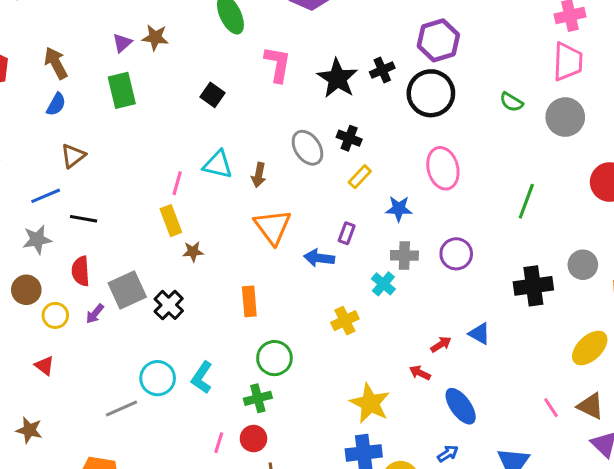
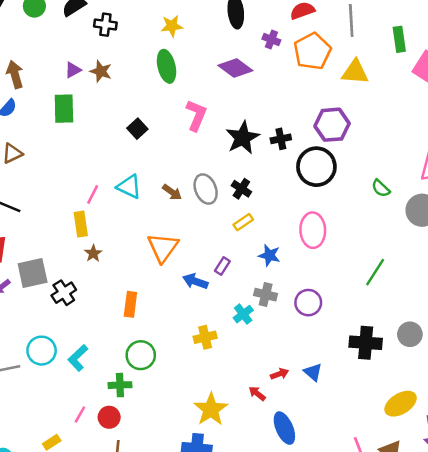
brown arrow: (259, 175) -> (172, 192), moved, turned -78
brown star: (193, 252) -> (93, 253), turned 30

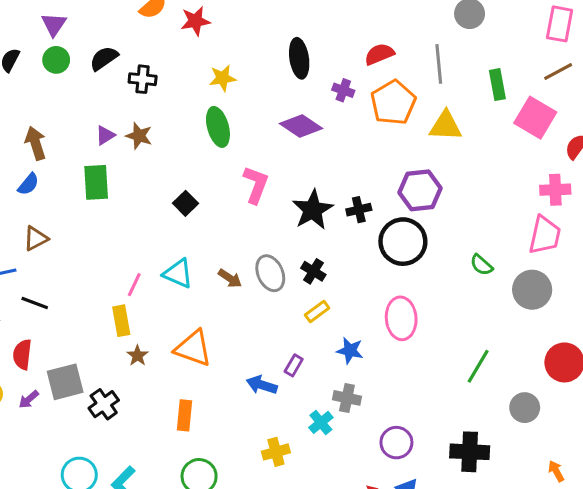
orange triangle: (163, 247) -> (193, 348), moved, turned -44
purple circle: (308, 303) -> (396, 443), moved
gray circle: (410, 334) -> (525, 408), moved

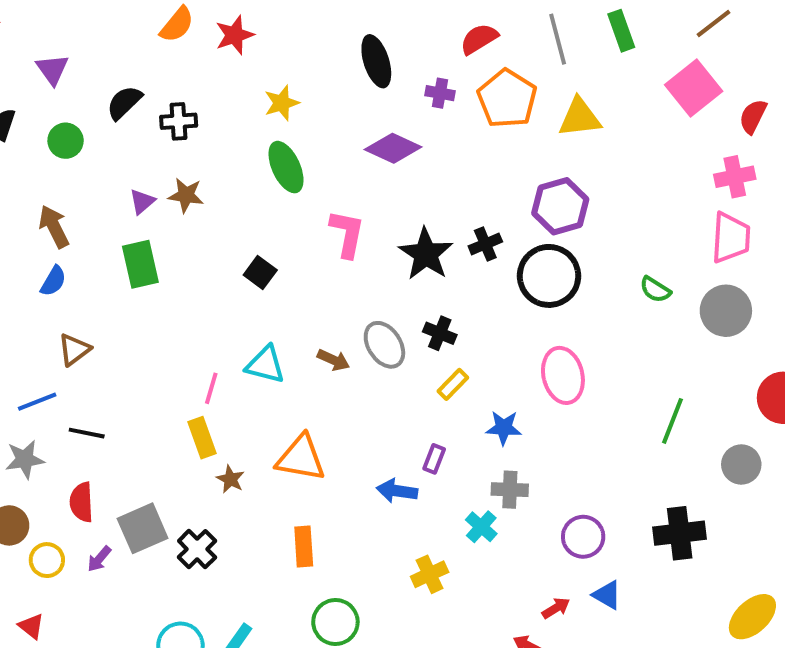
green circle: (56, 60) -> (66, 141), moved
green rectangle: (497, 85) -> (621, 31), moved
pink square: (535, 118) -> (694, 88), turned 30

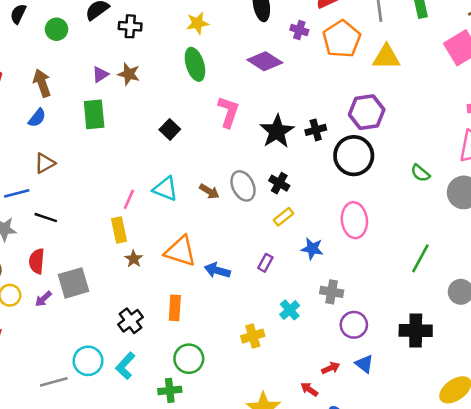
gray cross: (510, 490) -> (332, 292), moved
blue arrow: (397, 491) -> (217, 270), moved
black cross: (197, 549) -> (131, 321), moved

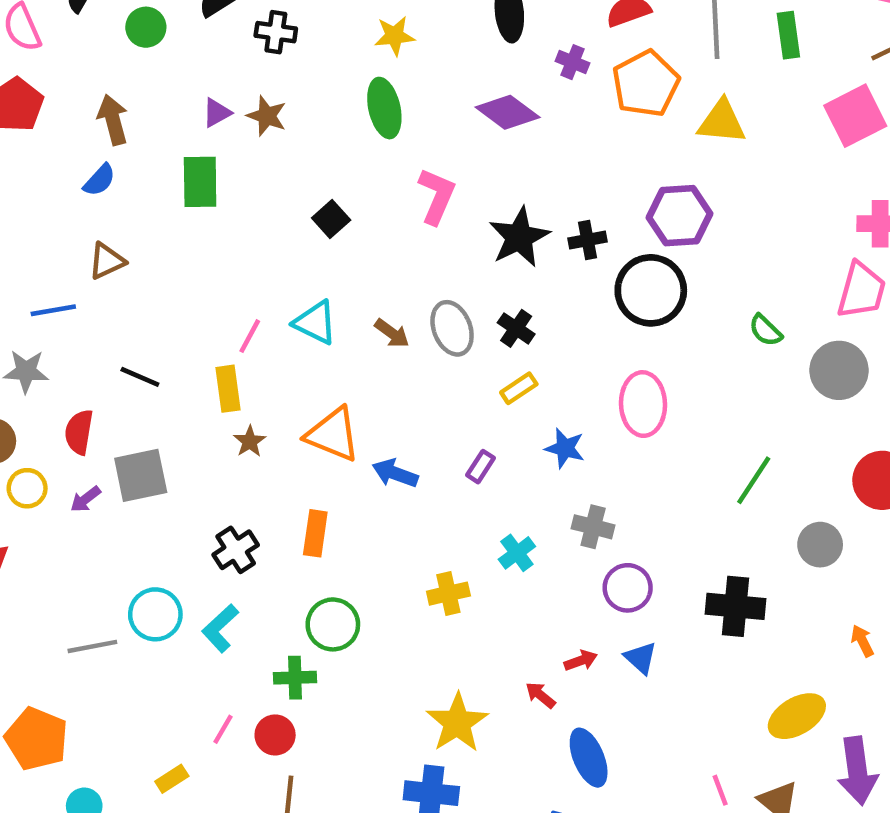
black line: (46, 218) -> (140, 377), moved

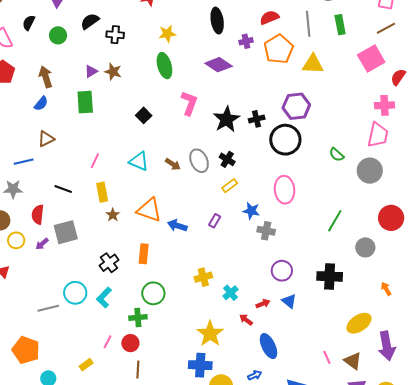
purple cross: (573, 62) -> (246, 41), turned -32
pink line: (250, 336) -> (95, 161), moved
gray cross: (593, 527) -> (266, 231), moved
cyan cross: (517, 553) -> (230, 293), moved

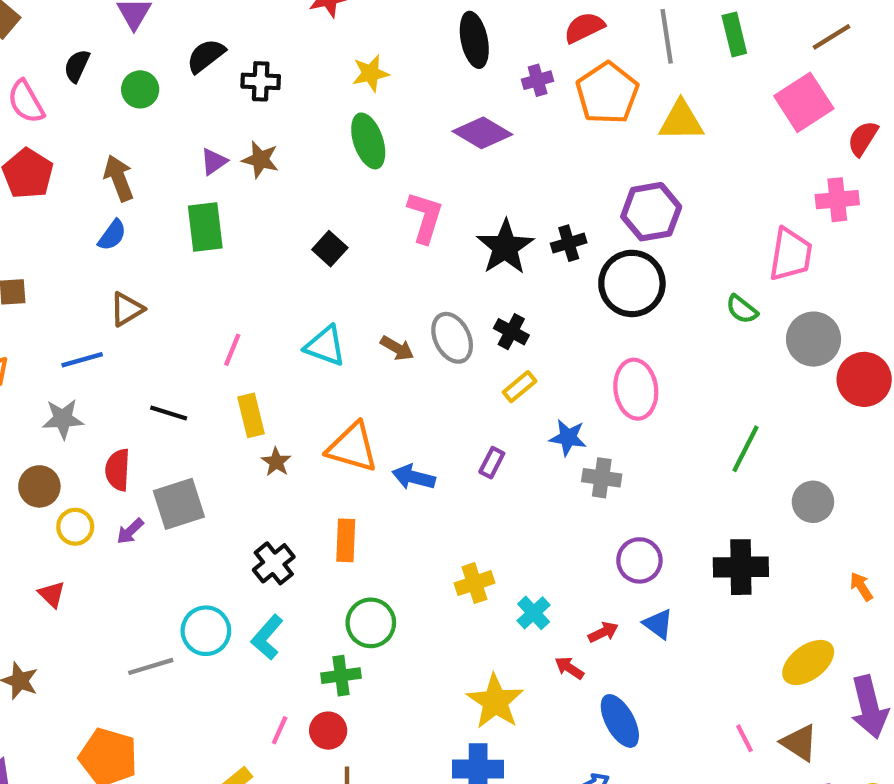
pink trapezoid: (378, 135) -> (791, 254), moved
red circle: (391, 218) -> (864, 379), moved

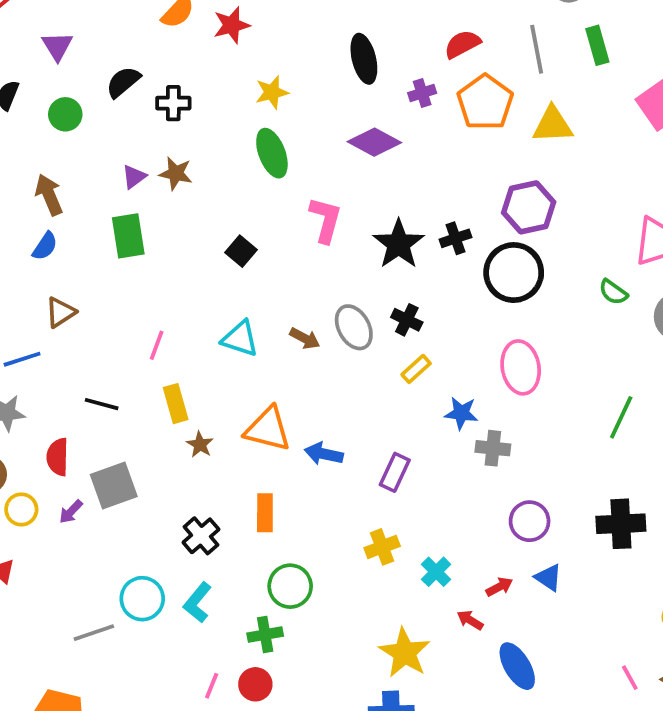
purple rectangle: (492, 463) -> (395, 472), moved, size x1.4

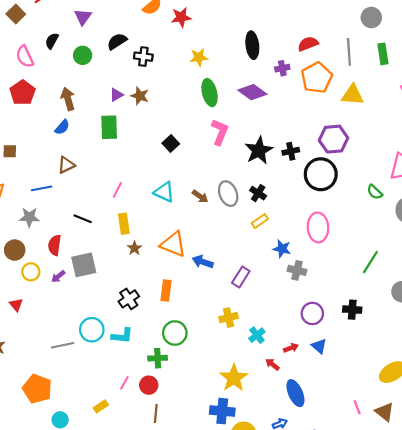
green ellipse: (272, 153) -> (210, 93), moved
black cross: (621, 524) -> (352, 310), moved, size x0.7
cyan L-shape: (197, 603) -> (122, 336), turned -130

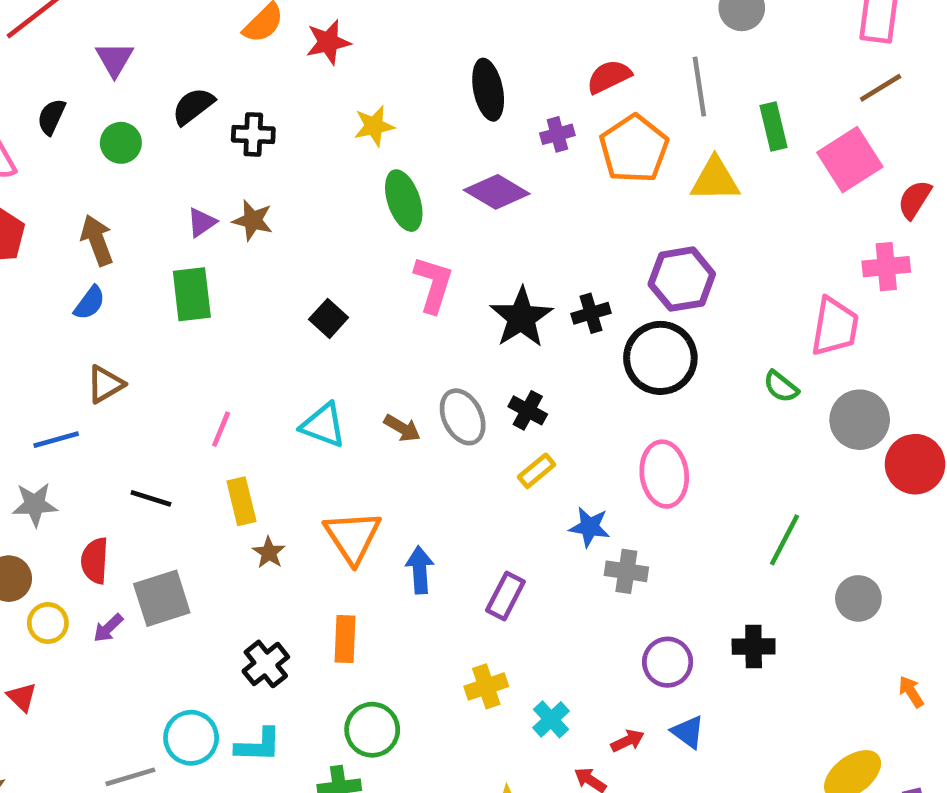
green rectangle: (383, 54) -> (773, 127), moved
orange triangle: (173, 244) -> (353, 537), turned 40
blue arrow: (203, 262) -> (420, 570), turned 72

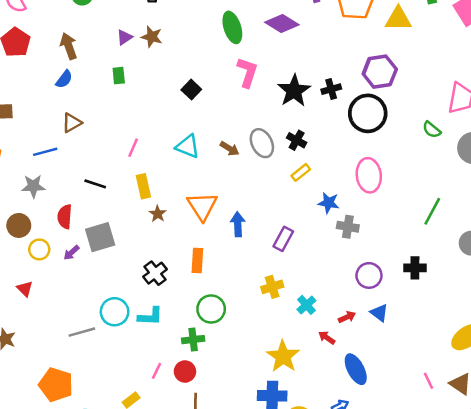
green rectangle: (192, 294) -> (119, 76), size x0.6

